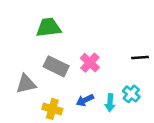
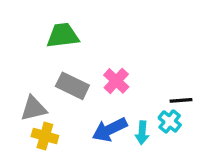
black line: (140, 58) -> (181, 100), moved
blue arrow: (85, 100) -> (110, 130), size x1.5
yellow cross: (52, 109) -> (45, 136), moved

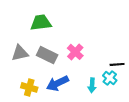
gray triangle: (34, 108) -> (20, 53), moved
blue arrow: (110, 130) -> (57, 83), moved

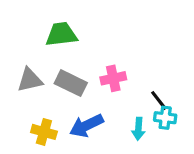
pink cross: (75, 52) -> (113, 78), turned 35
black line: (117, 64) -> (159, 100), moved, turned 56
cyan cross: (110, 78) -> (165, 118), turned -32

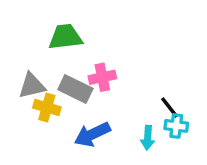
pink cross: (113, 78) -> (102, 77), moved
yellow cross: (44, 132) -> (47, 107), moved

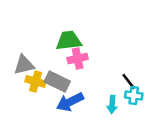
green trapezoid: (65, 37) -> (69, 41), moved
gray rectangle: (75, 89) -> (57, 81), moved

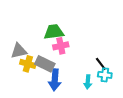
blue arrow: (70, 102) -> (55, 80), turned -60

